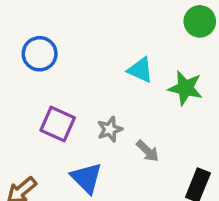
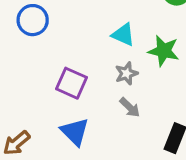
purple square: (58, 124) -> (71, 83), moved
gray star: (110, 129) -> (126, 73), moved

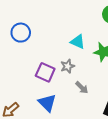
gray star: (126, 73) -> (68, 66), moved

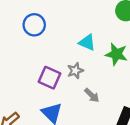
blue circle: (21, 33) -> (34, 25), moved

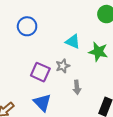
gray arrow: (92, 95) -> (77, 87), turned 40

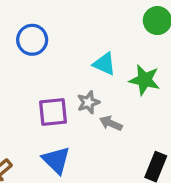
purple square: (40, 72) -> (53, 112), turned -30
gray arrow: (77, 87) -> (111, 123), moved, turned 120

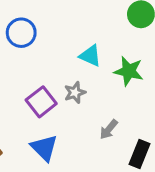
purple square: (53, 112) -> (41, 102), turned -32
gray arrow: (111, 123) -> (109, 129), moved, turned -75

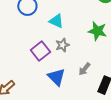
cyan triangle: (90, 56) -> (56, 21), moved
blue triangle: (44, 148) -> (56, 77), moved

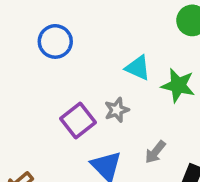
cyan triangle: (56, 21) -> (138, 68), moved

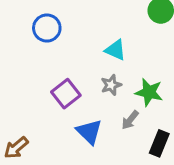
green star: (178, 85) -> (149, 92), moved
gray star: (117, 110) -> (111, 85), moved

